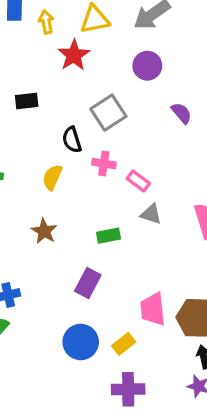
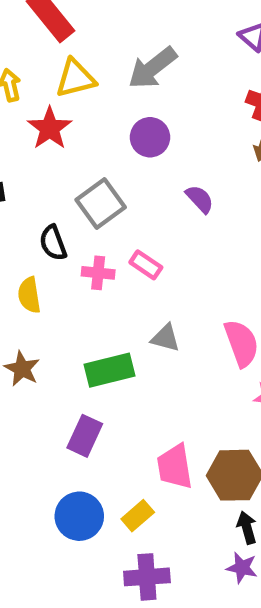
yellow semicircle: (52, 177) -> (29, 295), turned -30
pink rectangle: (138, 181) -> (146, 265), moved
green rectangle: (108, 236) -> (109, 370), size x1.5

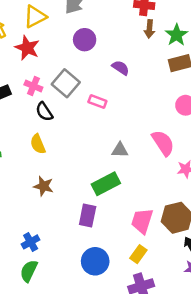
pink rectangle: (146, 265) -> (97, 102), moved
pink cross: (98, 273) -> (33, 86), moved, turned 30
green rectangle: (109, 370) -> (106, 184), moved
pink trapezoid: (175, 467) -> (142, 221), turned 40
yellow rectangle: (138, 516) -> (138, 254), moved

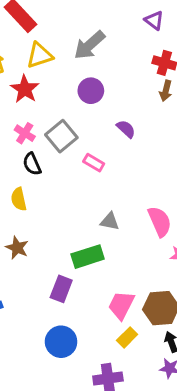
yellow rectangle: (138, 254) -> (127, 337), moved

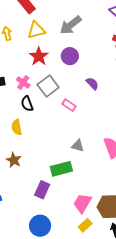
red star: (25, 89) -> (39, 56), moved

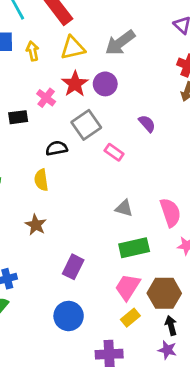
purple circle: (70, 56) -> (105, 84), moved
pink cross: (23, 82) -> (46, 98), moved
black semicircle: (27, 104) -> (57, 148), turned 98
green rectangle: (61, 169) -> (134, 248), moved

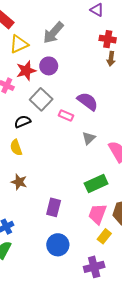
red star: (75, 84) -> (26, 71), turned 30
purple semicircle: (147, 124) -> (88, 101), moved, size x1.5
gray triangle: (124, 208) -> (89, 138), moved, turned -48

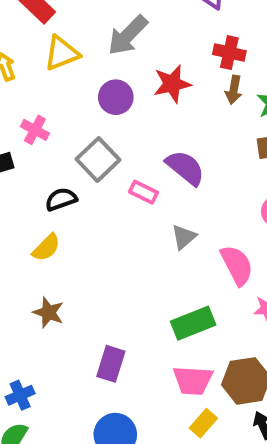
red star: (26, 71) -> (172, 84), moved
yellow semicircle: (16, 148) -> (46, 248), turned -119
pink trapezoid: (97, 214) -> (193, 380), turned -110

